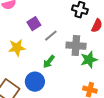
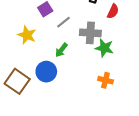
yellow star: (17, 48) -> (27, 35), turned 30
green star: (89, 60) -> (104, 48), turned 30

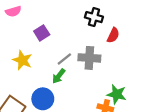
gray line: (63, 22) -> (64, 59), moved
green star: (104, 48) -> (117, 94), moved

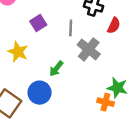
gray cross: (89, 58) -> (89, 49), turned 35
gray line: (64, 59) -> (71, 28), moved, turned -49

